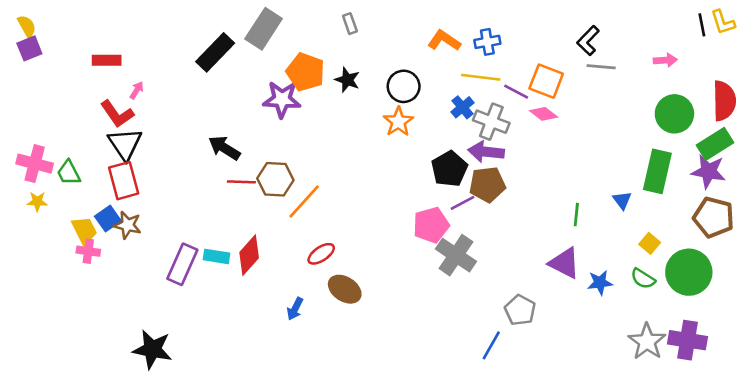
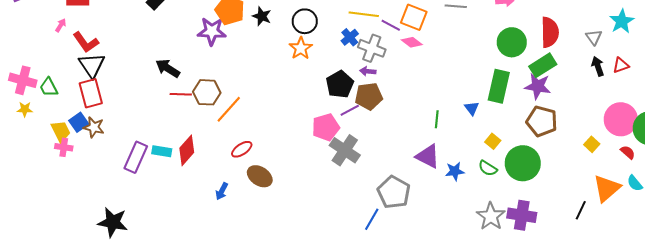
pink arrow: (137, 90) -> (61, 25), moved
purple arrow: (486, 152) -> (368, 71), size x0.6
gray pentagon: (520, 310) -> (394, 192), size x1.4

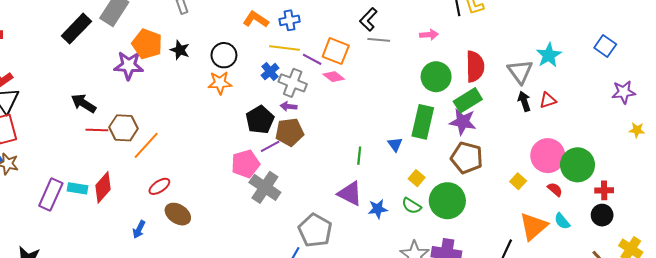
gray triangle: (594, 37) -> (520, 72), size x1.5
orange star: (301, 48) -> (220, 83), turned 30

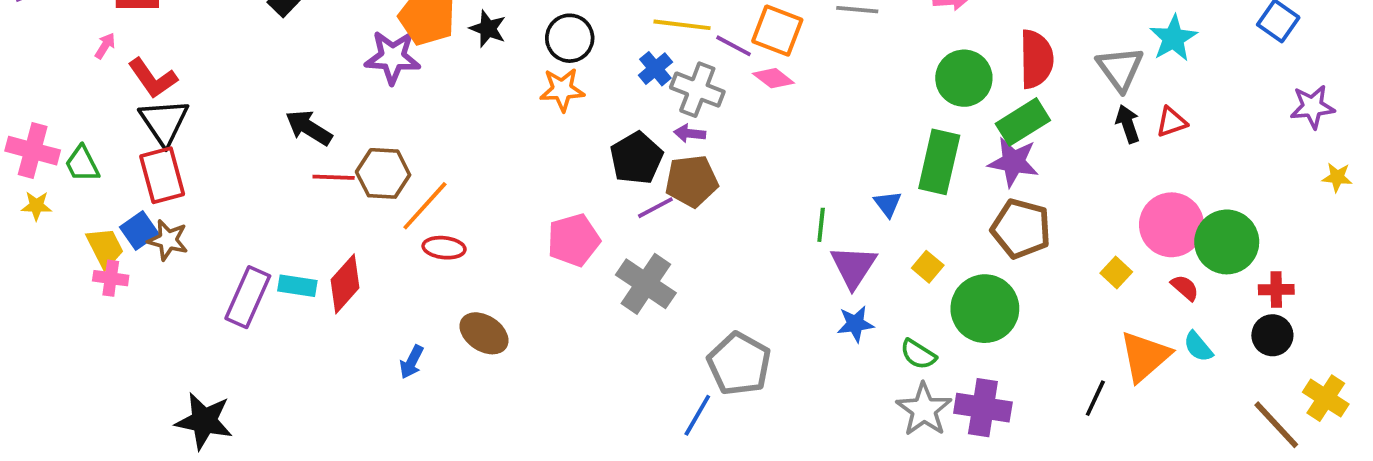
pink pentagon: (245, 164) -> (574, 240), moved
red ellipse: (159, 186) -> (444, 248), moved, turned 40
purple triangle: (350, 194) -> (853, 267), moved, turned 36
green semicircle: (411, 206) -> (918, 354), moved

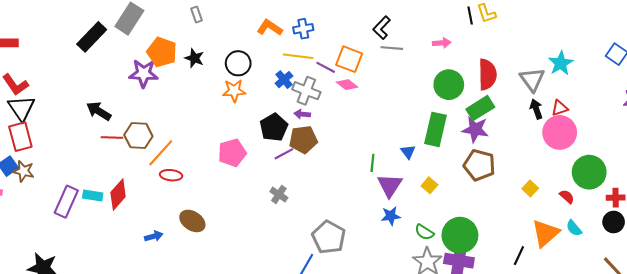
pink circle: (1171, 225) -> (560, 132), moved
pink pentagon: (574, 240) -> (232, 153), moved
gray cross: (646, 284) -> (279, 195), size x0.6
green circle: (985, 309) -> (460, 235), moved
blue arrow: (412, 362) -> (154, 236), turned -132

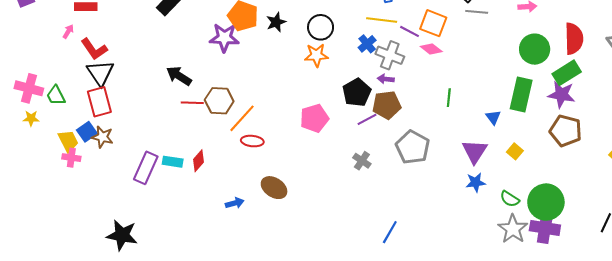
black star: (194, 58) -> (276, 22), turned 30
green line: (372, 163) -> (449, 98), moved
red diamond: (118, 195) -> (199, 161), size x0.7
gray pentagon: (329, 237) -> (413, 147), moved

